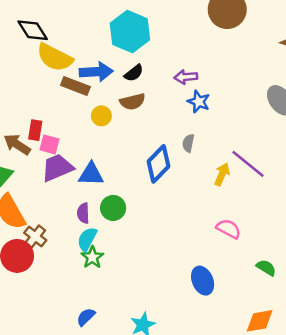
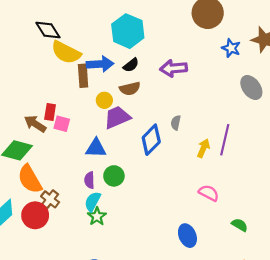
purple arrow: (186, 77) -> (174, 68), size x1.4
brown rectangle: (75, 86) -> (83, 76), turned 65
blue star: (199, 102) -> (231, 48), moved
purple line: (248, 164) -> (225, 140), turned 64
purple trapezoid: (57, 168) -> (117, 117), moved

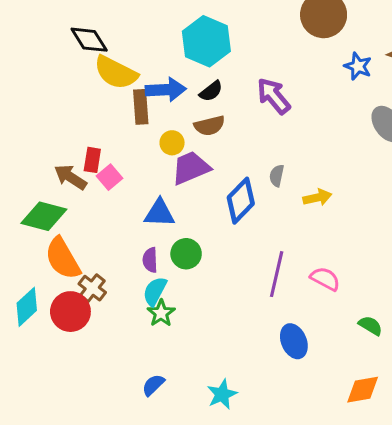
purple arrow: (174, 68) -> (274, 96), turned 55
pink square: (62, 124) -> (110, 177), turned 35
purple line: (225, 140) -> (277, 274), moved
yellow arrow: (203, 148) -> (317, 197), moved, turned 54

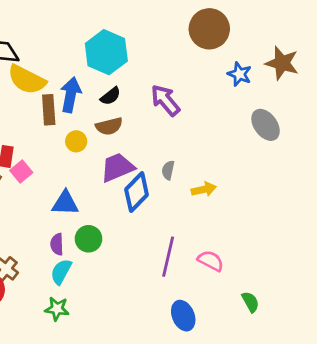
blue arrow: (166, 90) -> (71, 95), turned -76
purple trapezoid: (191, 168) -> (117, 167), moved
green star: (161, 313) -> (57, 309), moved, turned -30
green semicircle: (370, 326) -> (250, 302), turned 30

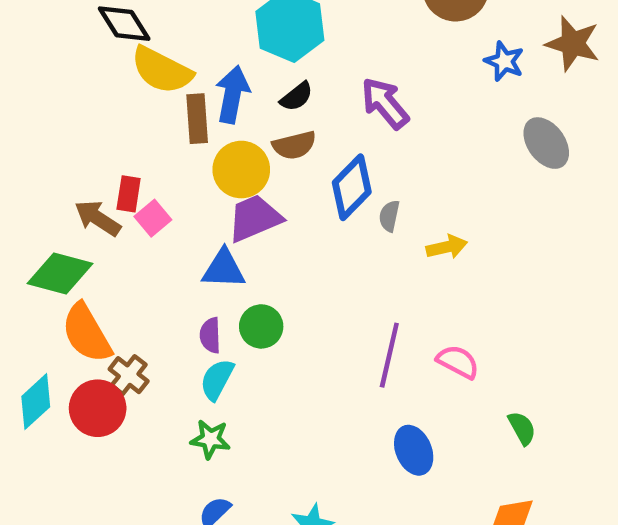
yellow circle: (76, 141) -> (241, 170), size x1.6
purple trapezoid: (117, 167) -> (255, 218), moved
blue diamond: (137, 192) -> (352, 187), moved

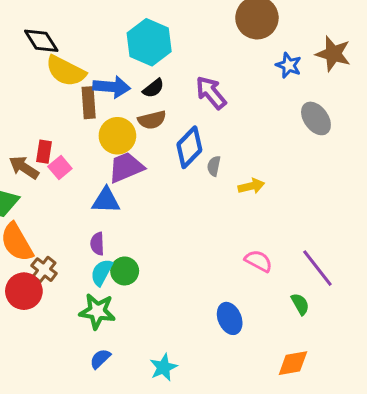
blue arrow: (232, 94) -> (112, 87), turned 84
green circle: (261, 326) -> (125, 271), moved
purple line: (389, 355) -> (317, 268), moved, turned -51
green star: (210, 439) -> (97, 311), size x1.4

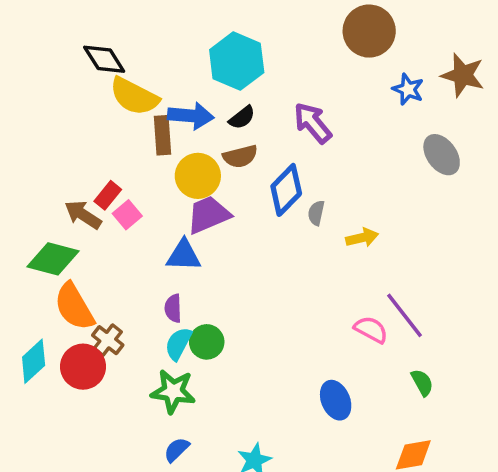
red rectangle: (44, 152) -> (108, 195), turned 30
purple line: (317, 268) -> (404, 315), moved

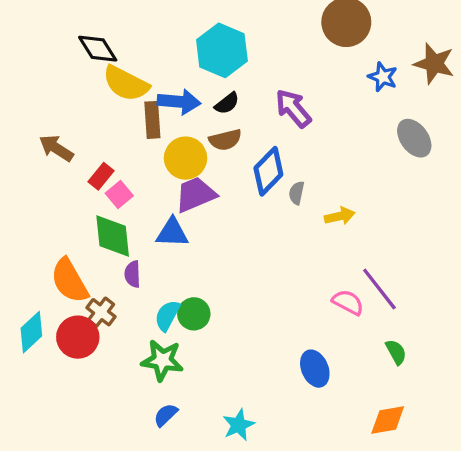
brown arrow: (83, 215) -> (56, 148), moved
green diamond: (53, 259) -> (113, 236), moved, turned 69
purple semicircle: (173, 308) -> (132, 274), moved

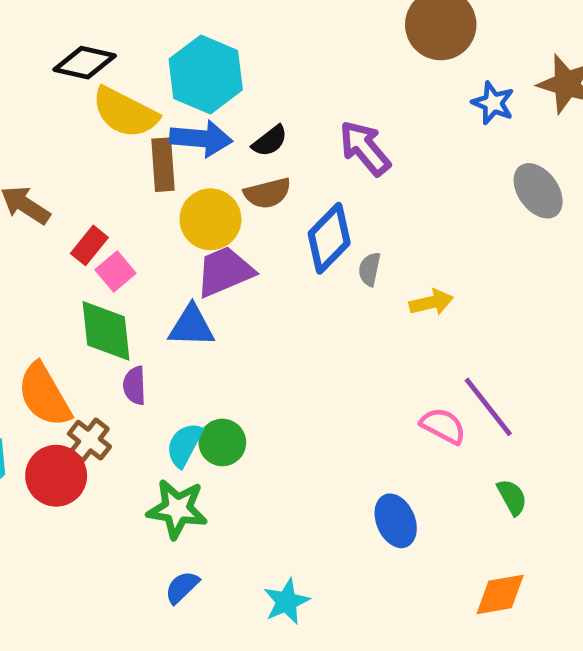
black diamond: (98, 49) -> (85, 63), turned -45
cyan hexagon: (222, 50) -> (206, 74), moved

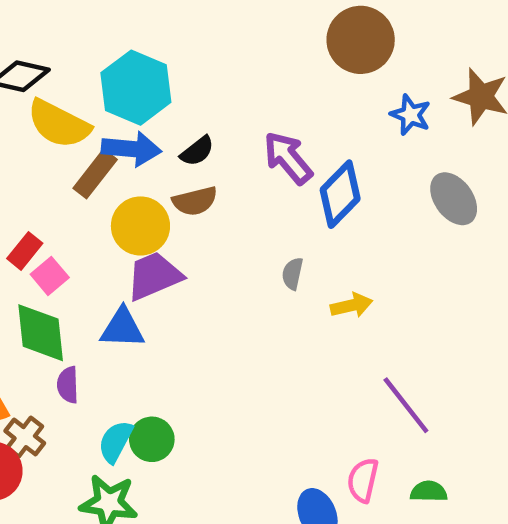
brown rectangle: (163, 165) -> (95, 174), turned 42
blue diamond: (329, 238) -> (340, 194), moved
pink semicircle: (443, 426) -> (363, 480), moved, turned -105
green semicircle: (512, 497) -> (429, 491), turned -60

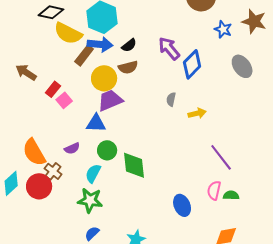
green diamond: (41, 333) -> (134, 165), moved
purple semicircle: (68, 385) -> (72, 148), turned -112
green circle: (152, 439) -> (107, 150), moved
pink semicircle: (363, 480) -> (214, 190), moved

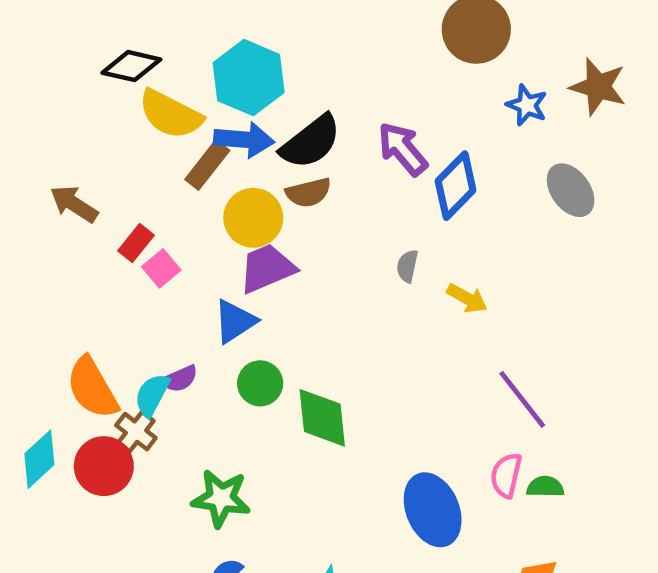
black semicircle: (129, 45) -> (311, 142), size x1.8
yellow arrow: (197, 113) -> (467, 298), turned 42
blue triangle: (96, 123) -> (235, 321), turned -35
cyan semicircle: (93, 173) -> (152, 395), moved
blue ellipse: (182, 205) -> (433, 510), size x1.4

